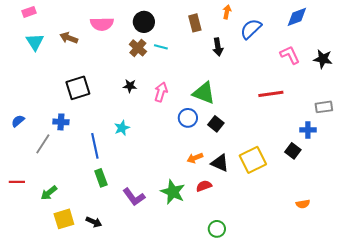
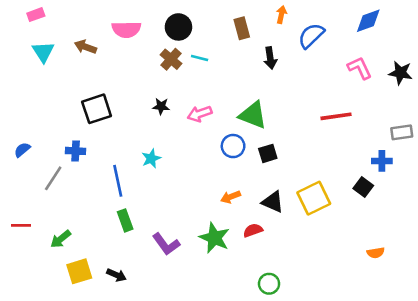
pink arrow: (161, 92) -> (200, 114), turned -126
black square: (216, 124) -> (268, 153), turned 35
orange arrow: (195, 158) -> (231, 197), moved

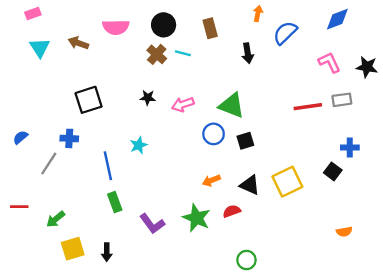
brown rectangle: (242, 28) -> (210, 28), moved
gray rectangle: (402, 132) -> (342, 100), moved
black arrow: (116, 275) -> (107, 252), turned 66

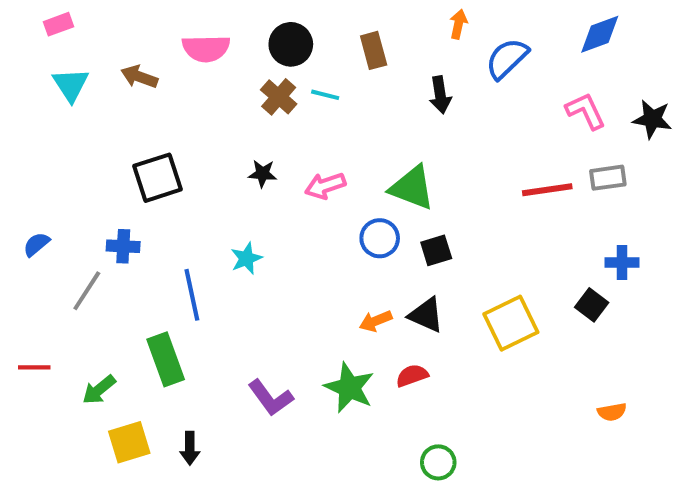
black triangle: (250, 185) -> (426, 315), moved
green rectangle: (115, 202) -> (166, 359), moved, size x1.4

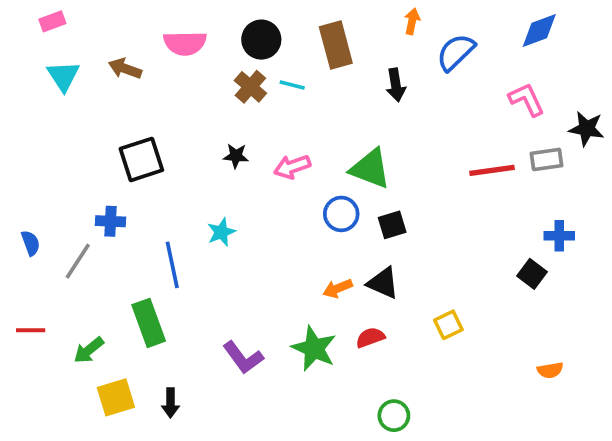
brown rectangle: (374, 50) -> (336, 45), size x1.4
black star: (652, 119) -> (586, 129), moved
blue semicircle: (36, 244) -> (31, 243), moved, turned 110
yellow square: (511, 323) -> (448, 325), moved, size x0.6

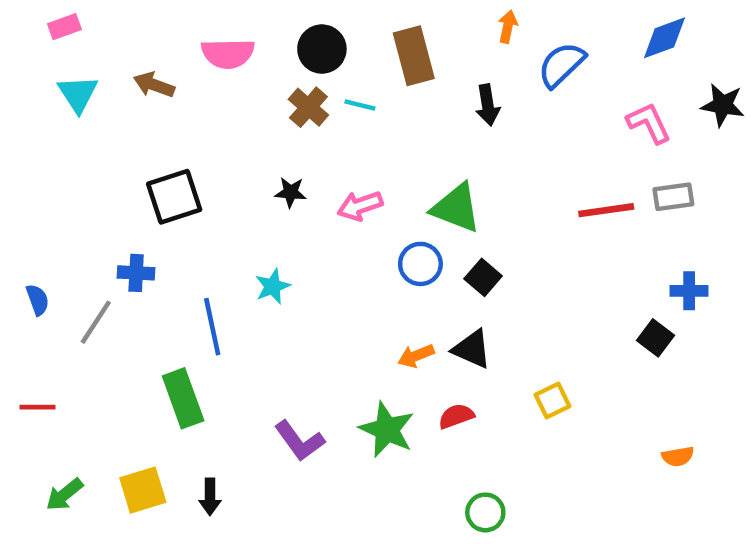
black star: (586, 129) -> (723, 105), moved
black square: (392, 225) -> (483, 277), turned -32
green arrow: (89, 350) -> (64, 495), moved

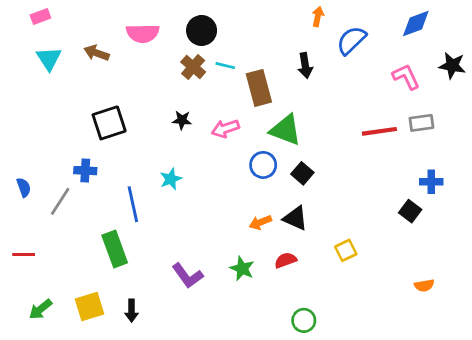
brown rectangle: (414, 56) -> (259, 88), moved
green star: (387, 430) -> (242, 269), size x0.7

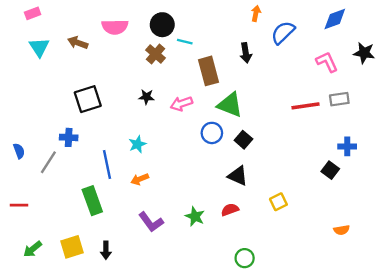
cyan line: (225, 66) -> (185, 42), moved
orange arrow: (260, 222) -> (140, 179), moved

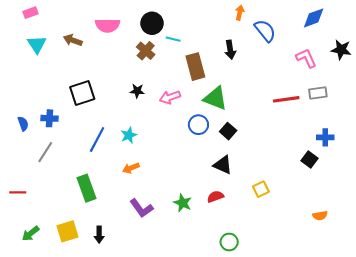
blue semicircle: (283, 33) -> (265, 31), turned 95
blue cross: (69, 137) -> (49, 118), moved
blue semicircle: (19, 151) -> (23, 124), moved
blue line: (107, 165) -> (97, 139), moved, turned 40

